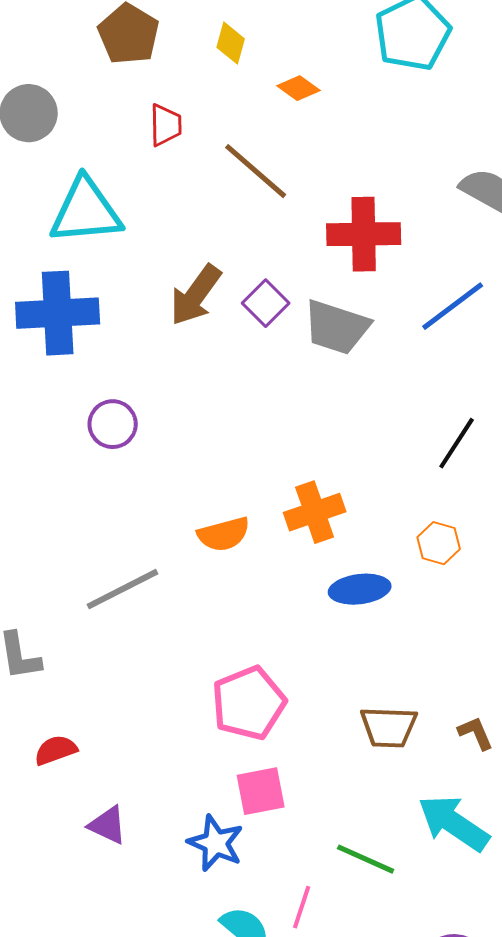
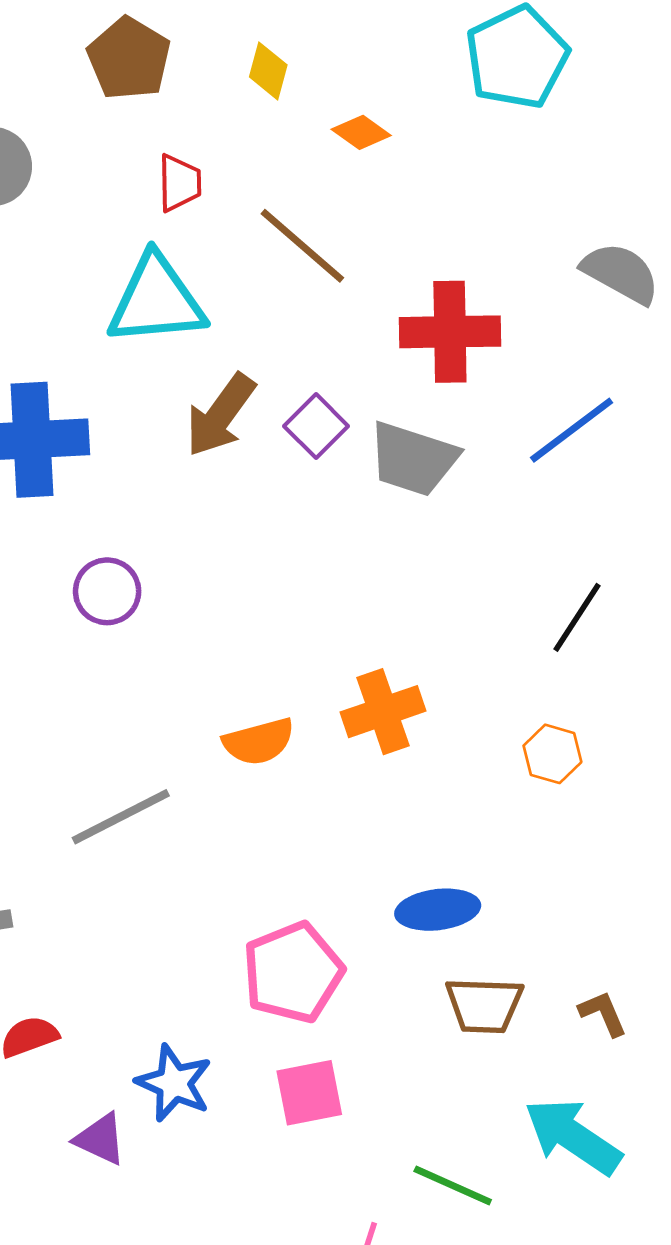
cyan triangle: (86, 211) -> (156, 300), moved
blue ellipse: (360, 589) -> (438, 910), moved
blue star: (216, 843) -> (174, 1083), moved

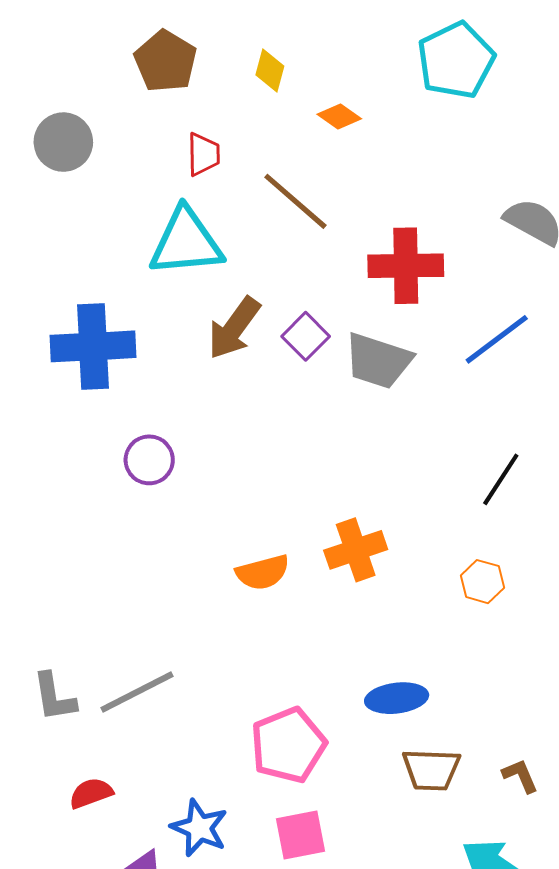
gray line: (121, 817) -> (137, 692), moved

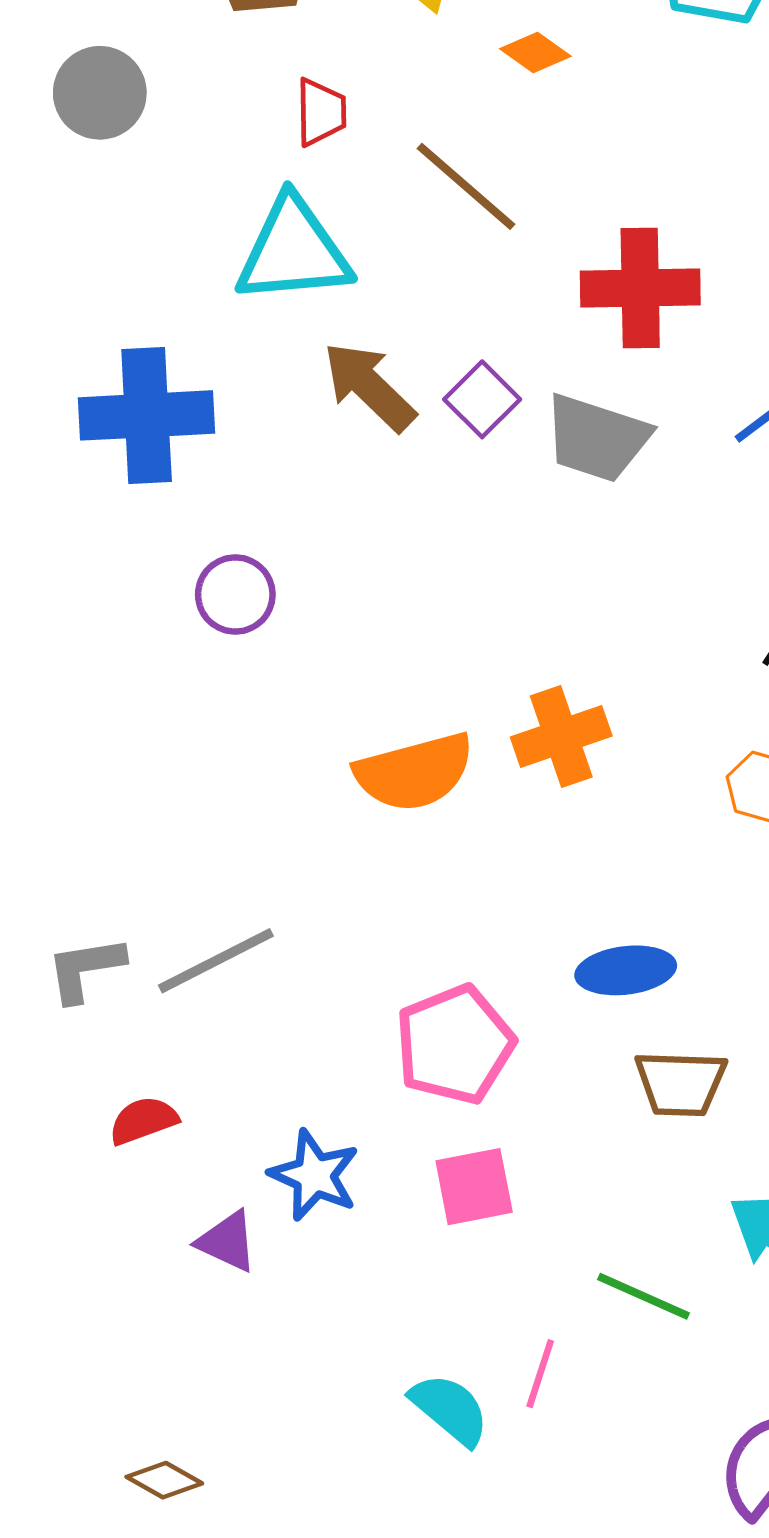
brown arrow: (234, 328) -> (369, 386), turned 98
orange semicircle: (263, 572) -> (414, 772), size x1.4
gray L-shape: (54, 697) -> (85, 969), turned 90

